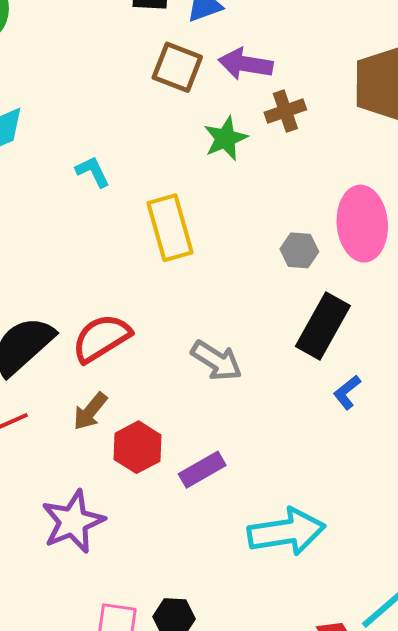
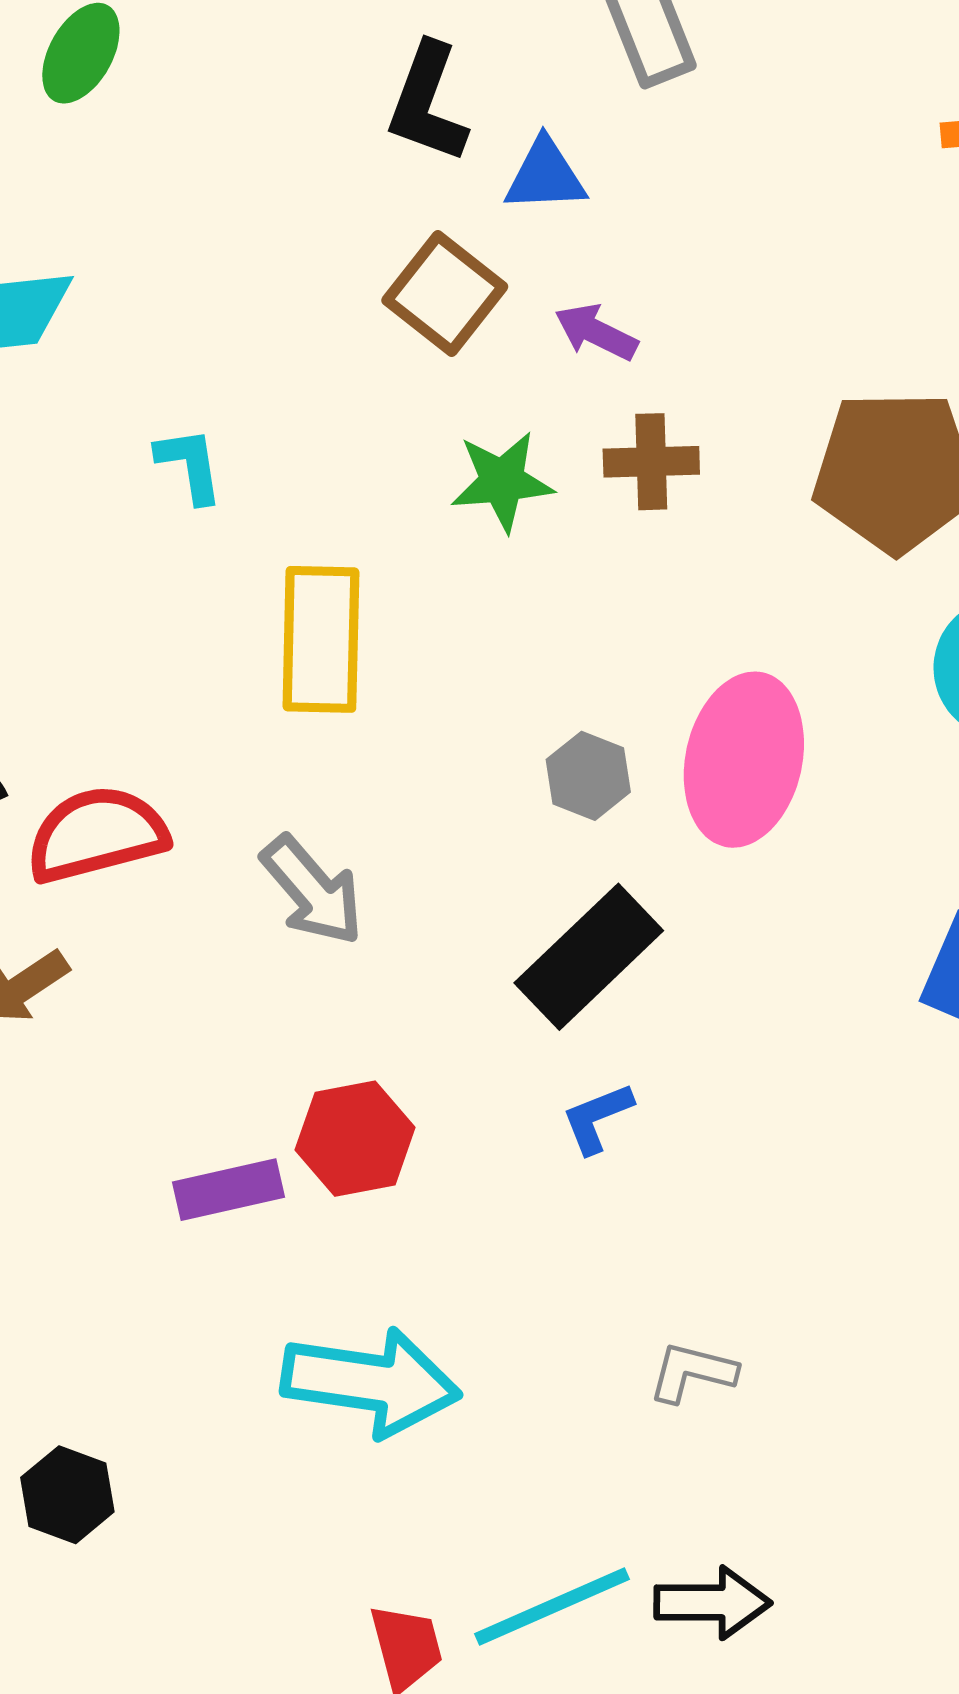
purple arrow: (246, 64) -> (596, 332), size x0.7
gray arrow: (217, 361) -> (312, 891), moved
red hexagon: (138, 447) -> (355, 1139), moved

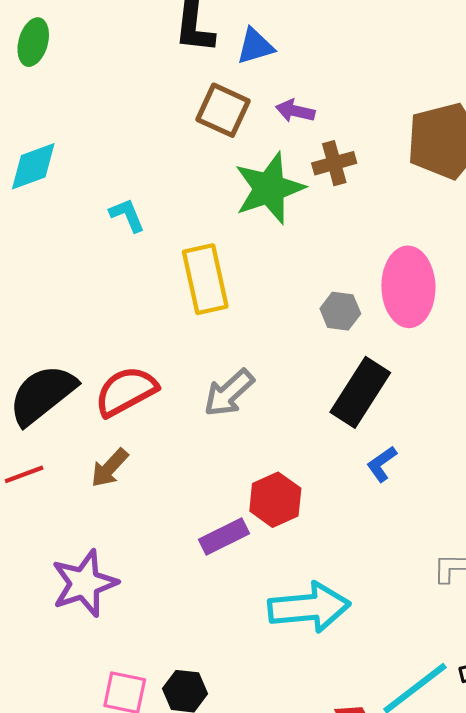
green star: (502, 481) -> (269, 188), size x1.5
gray arrow: (312, 891) -> (229, 393), turned 102

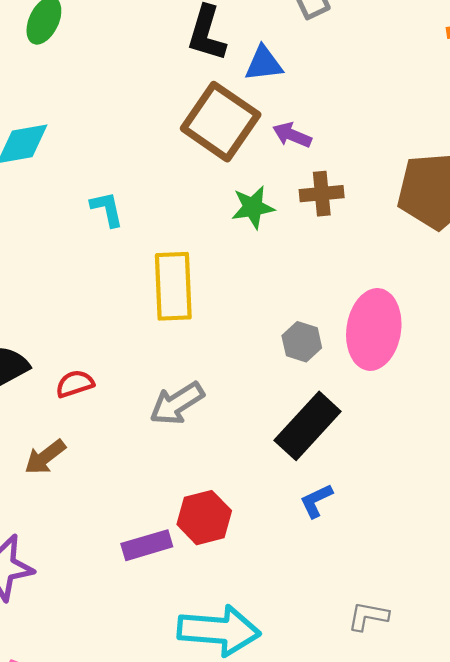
brown square: (223, 110) -> (221, 122), size x1.4
green star: (269, 188) -> (253, 207), size x0.6
red semicircle: (126, 391) -> (75, 384), size x0.6

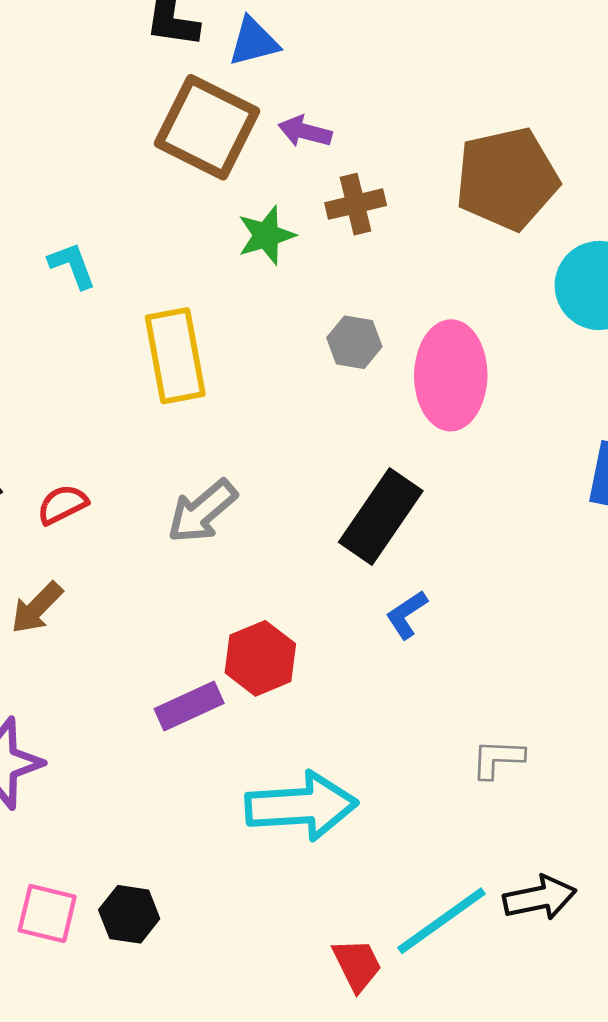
gray hexagon: (302, 342) -> (354, 342), moved

